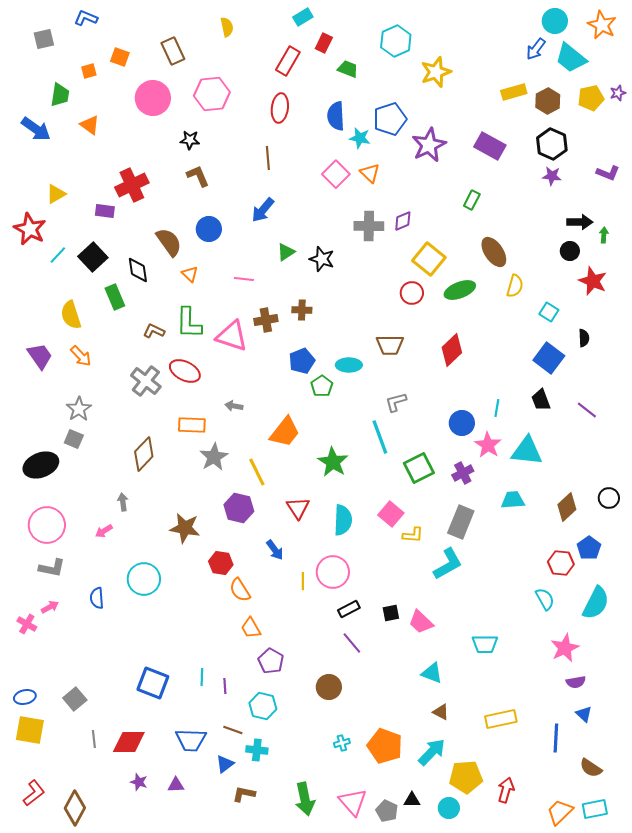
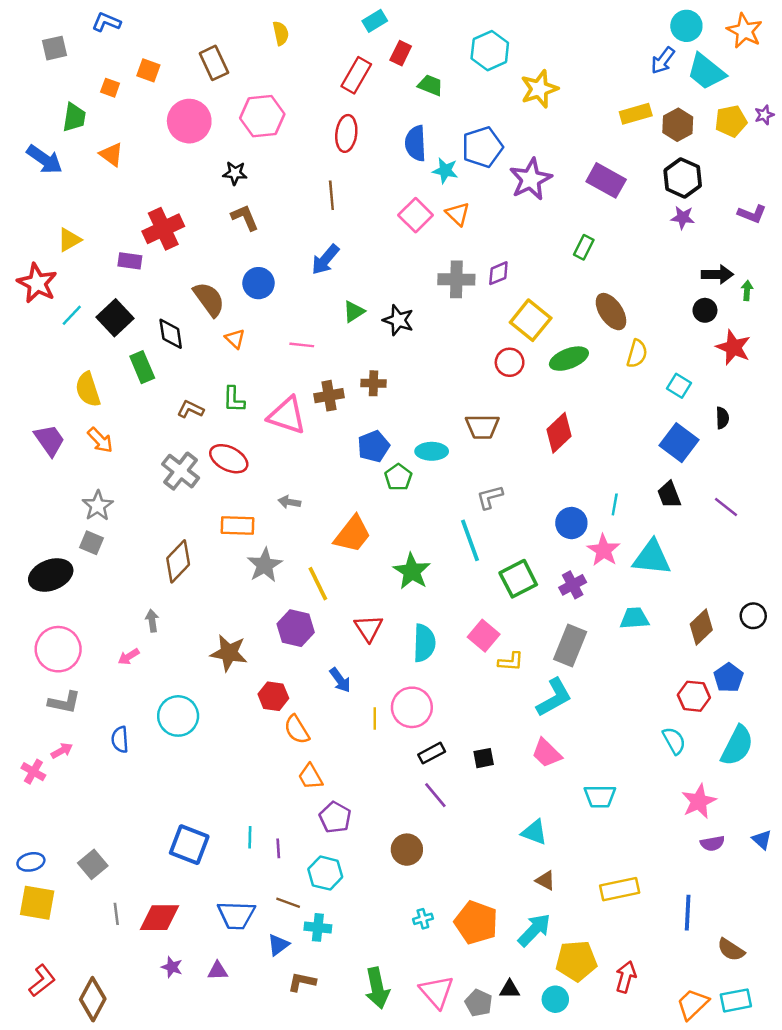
orange square: (89, 71) -> (110, 88), turned 35
green L-shape: (189, 323) -> (234, 399), size x0.7
pink trapezoid: (421, 622) -> (547, 753), moved
blue triangle: (584, 714) -> (762, 840), moved

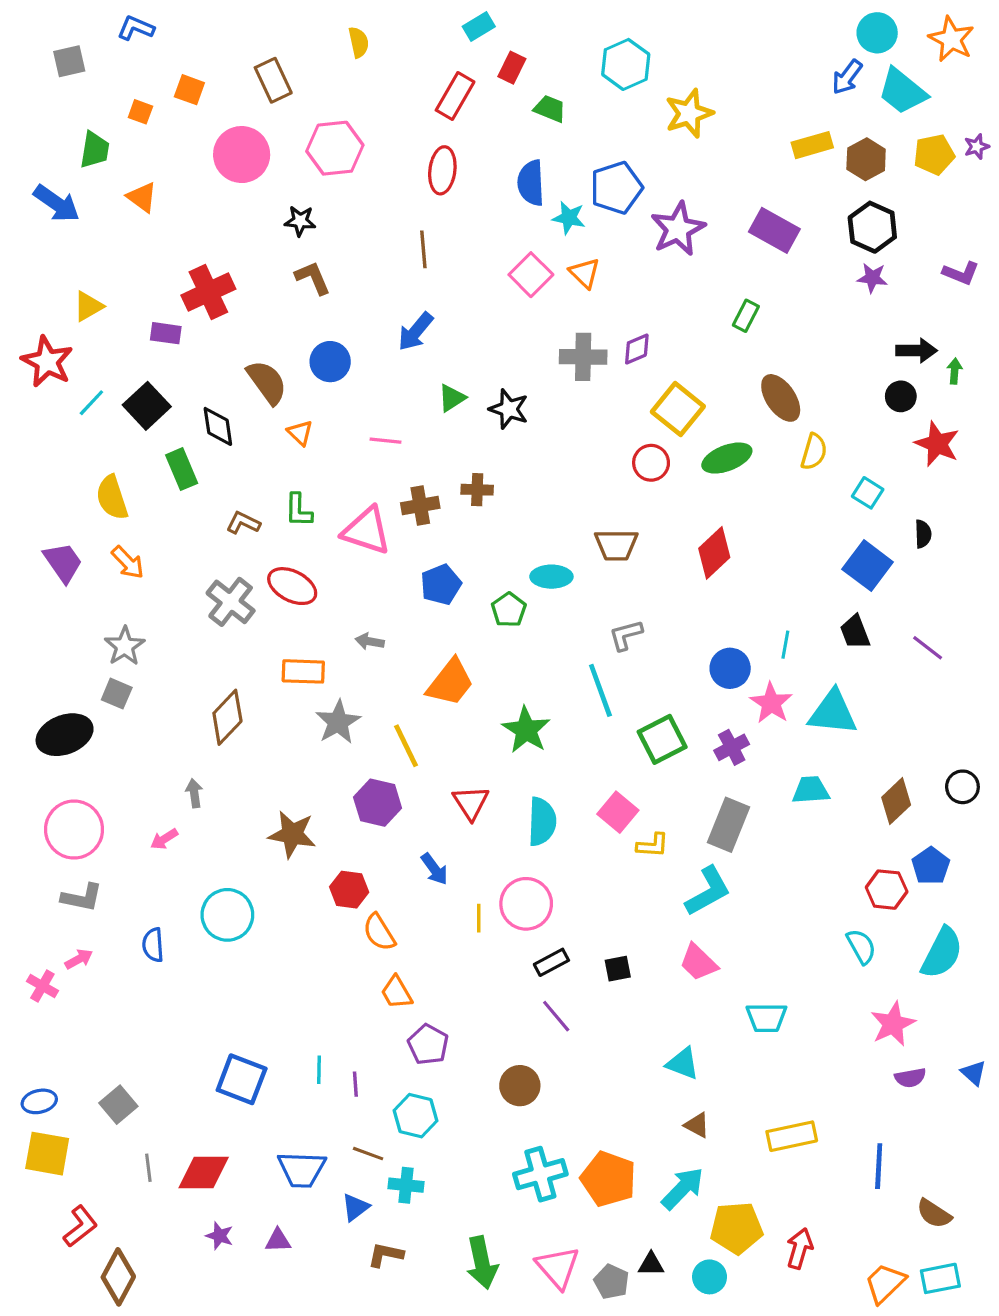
blue pentagon: (374, 446) -> (441, 584), moved
cyan cross: (423, 919) -> (540, 1174), size x2.0
red L-shape: (42, 981) -> (80, 1226), moved

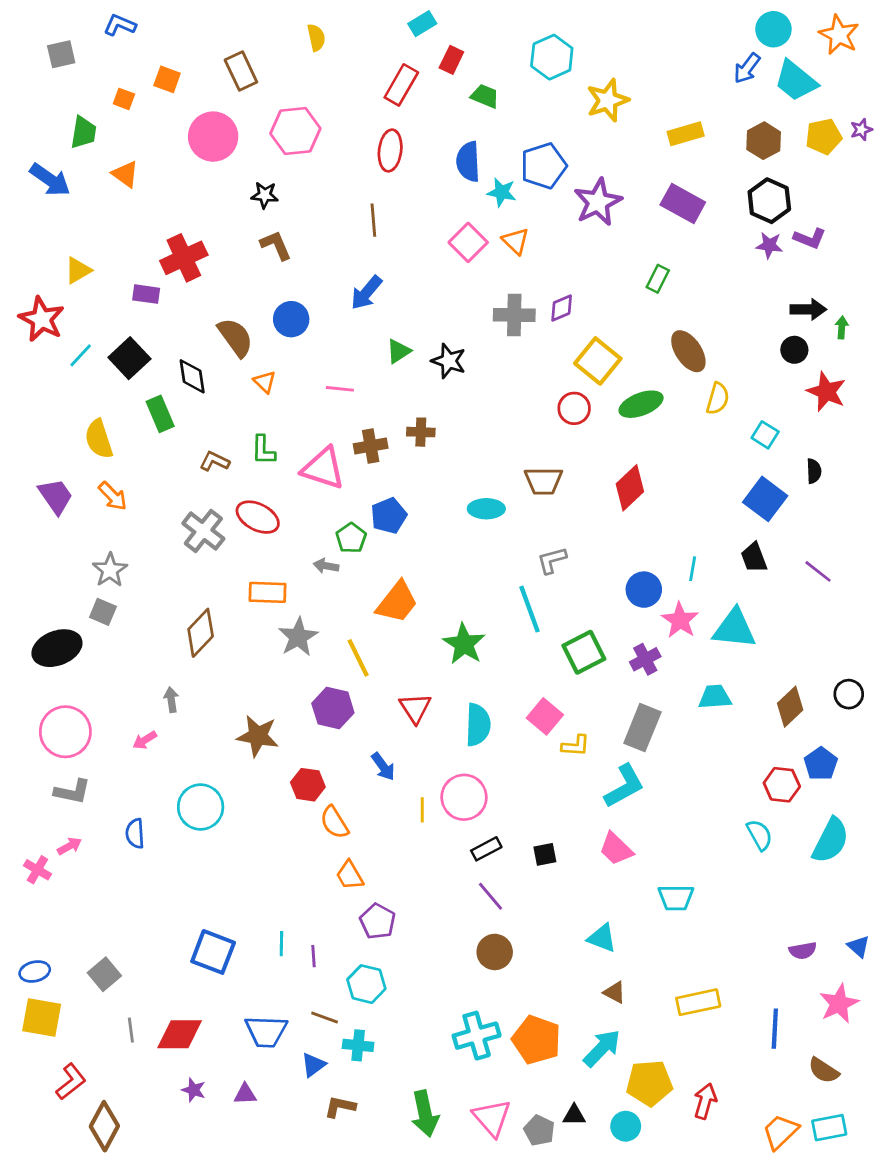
yellow rectangle: (812, 145) -> (686, 134), moved
purple L-shape: (961, 273) -> (810, 238), moved
green pentagon: (509, 610) -> (351, 538), moved
pink star: (893, 1024) -> (839, 1004), moved
brown circle: (520, 1086) -> (495, 952), moved

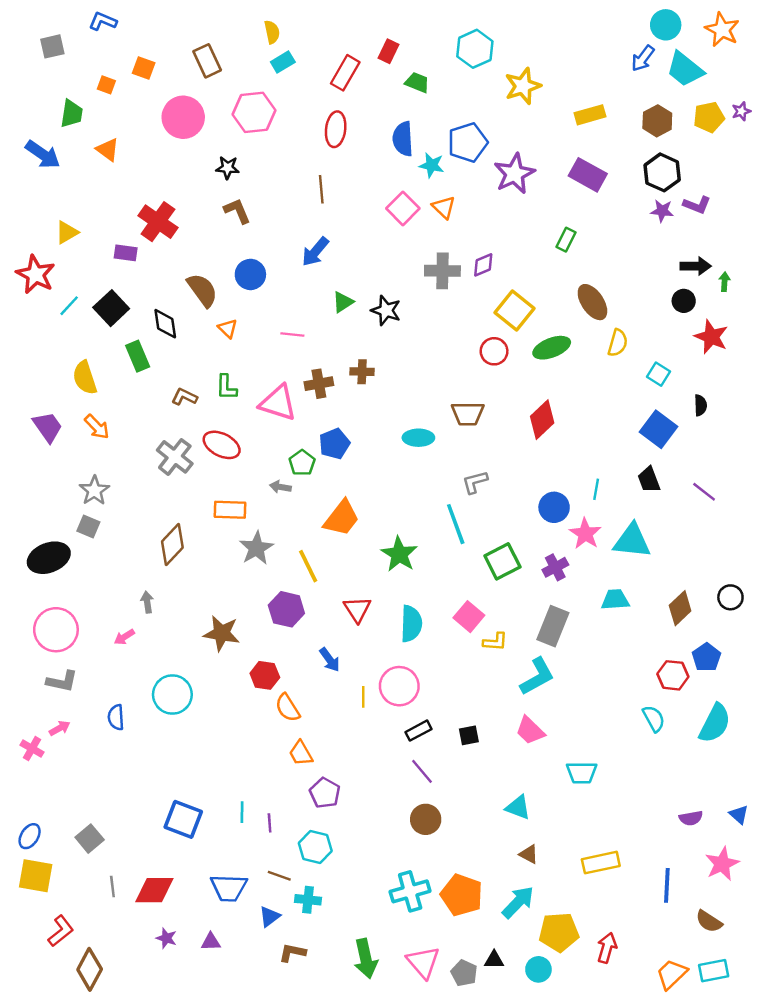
cyan rectangle: (422, 24) -> (283, 62), moved
red cross: (184, 258) -> (158, 222), turned -30
blue ellipse: (35, 971) -> (30, 836), turned -45

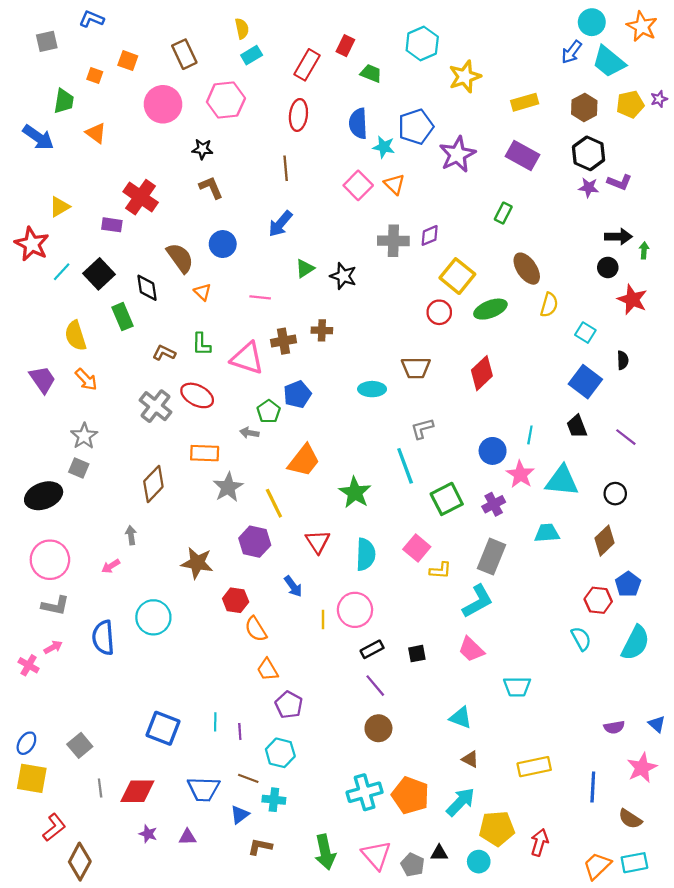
black circle: (730, 597) -> (615, 494), moved
blue semicircle: (116, 717) -> (103, 638), size x1.5

